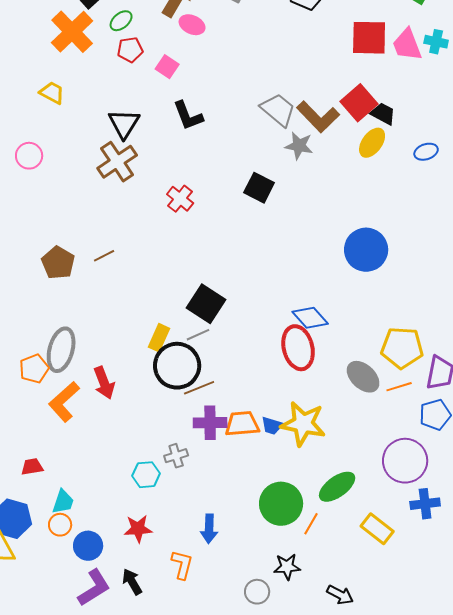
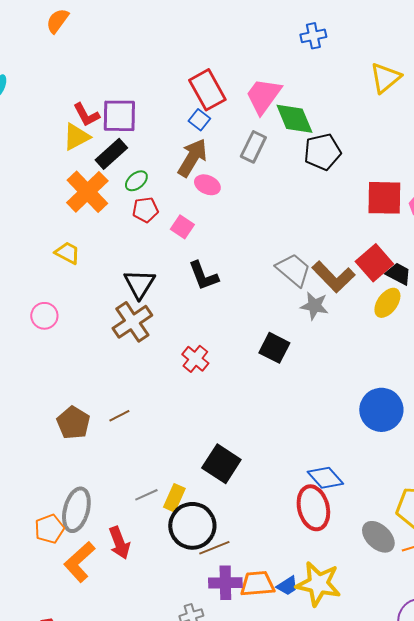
gray line: (198, 335) -> (146, 495), moved
blue trapezoid: (272, 426) -> (287, 586), turned -50

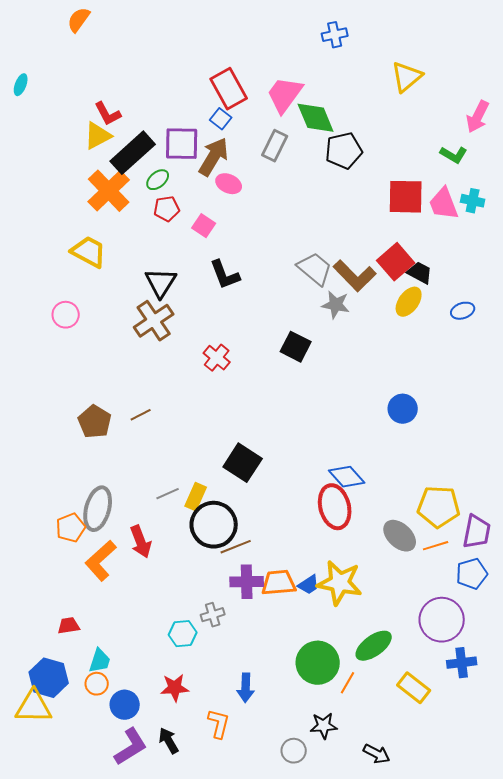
purple square: (119, 116) -> (182, 144), moved
black rectangle: (111, 154) -> (133, 153), size x1.4
yellow trapezoid: (67, 253) -> (89, 252), size x1.4
blue circle: (381, 410) -> (403, 409), size x0.7

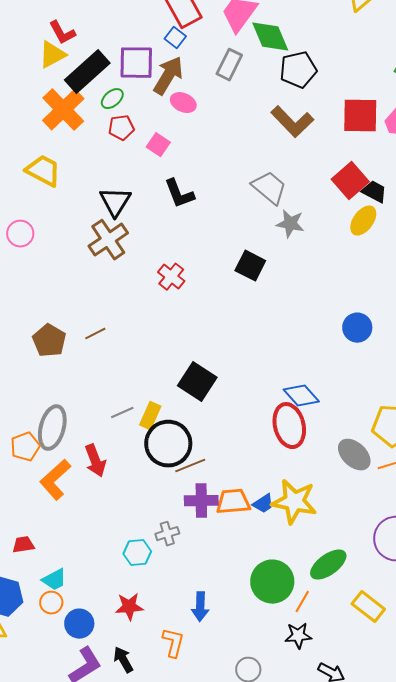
brown L-shape: (355, 276) -> (292, 122), moved
cyan trapezoid: (100, 661) -> (54, 580), turned 44
black star: (324, 726) -> (298, 636), moved

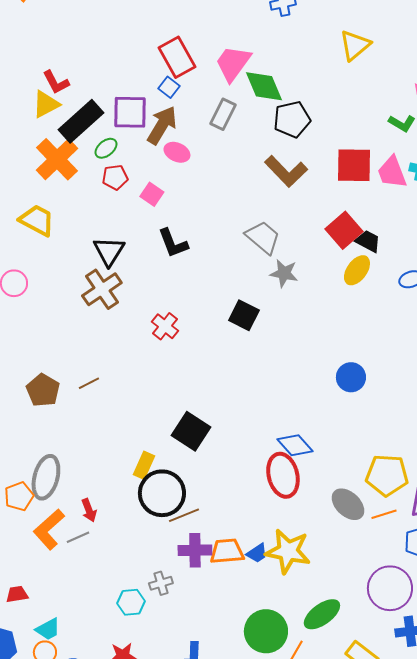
gray line: (122, 413) -> (78, 537), moved
red arrow: (95, 461) -> (89, 510), size x0.7

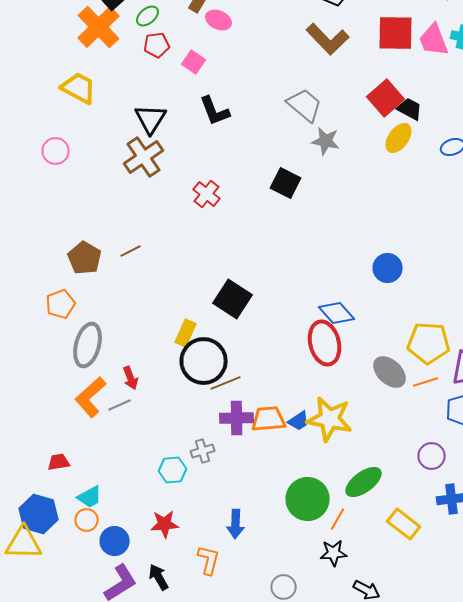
blue circle: (351, 377) -> (388, 268), moved
orange pentagon: (19, 496) -> (61, 304), moved
purple circle: (390, 588) -> (432, 456), size x0.6

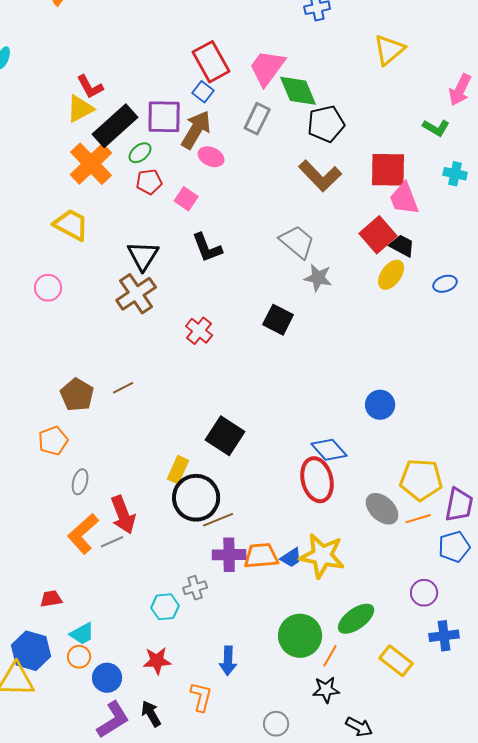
pink trapezoid: (434, 40) -> (404, 199), moved
gray ellipse: (88, 345) -> (80, 482), size x0.6
red arrow: (131, 378) -> (123, 515), size x1.6

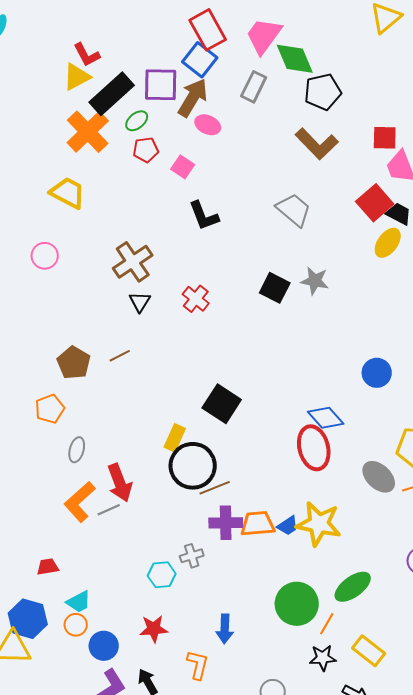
blue square: (203, 92) -> (200, 60), size x1.6
red square: (388, 170) -> (385, 138), size x0.7
black triangle: (143, 256) -> (140, 302), moved, size x0.7
gray star: (318, 278) -> (315, 281), moved
yellow rectangle: (396, 661) -> (369, 651), moved

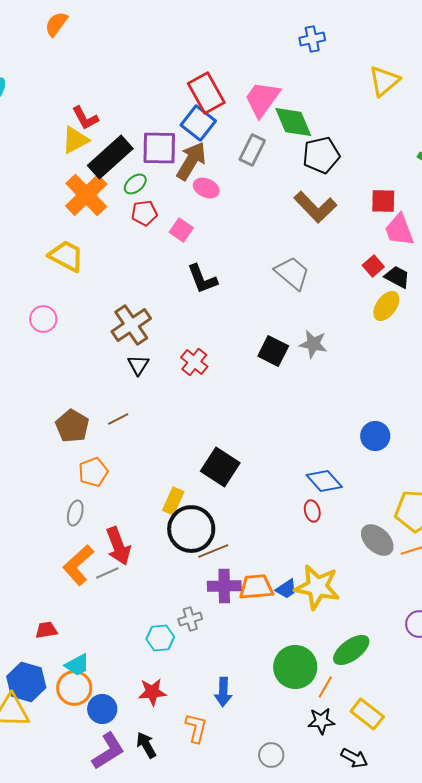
red square: (375, 203) -> (373, 266), size x0.6
orange pentagon: (50, 409) -> (93, 472), moved
red ellipse: (314, 448) -> (312, 511), size x0.5
orange circle: (76, 625) -> (74, 688), size x1.5

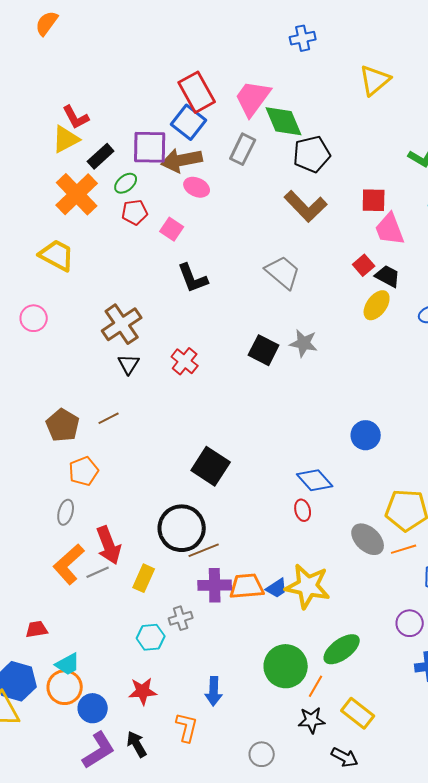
black rectangle: (110, 157) -> (101, 156), size x0.6
brown arrow: (191, 161) -> (182, 160), turned -132
yellow rectangle: (173, 501) -> (144, 578), moved

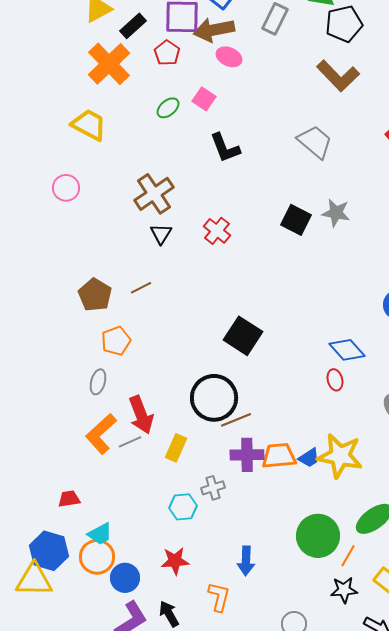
green ellipse: (126, 183) -> (168, 108), moved
red pentagon: (135, 212) -> (167, 53), moved, turned -30

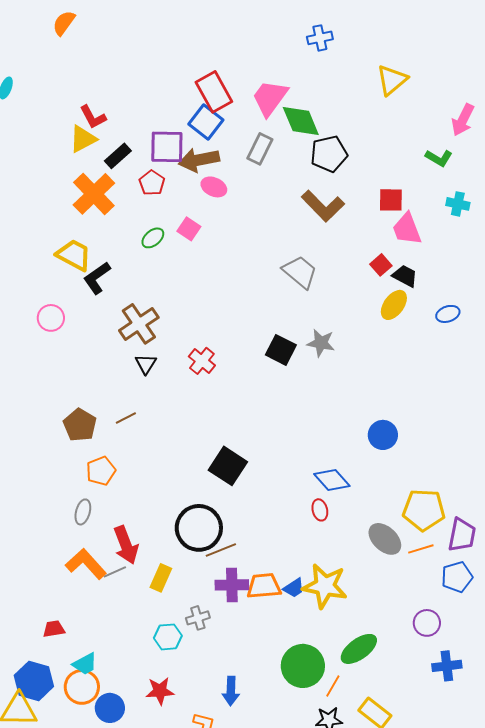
black L-shape: (225, 148) -> (97, 278), moved, turned 76
orange L-shape: (101, 434) -> (86, 564), turned 90

